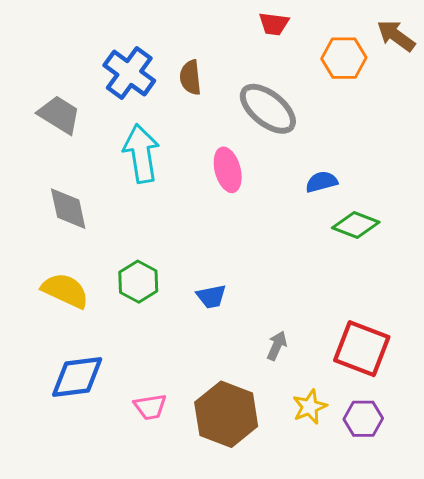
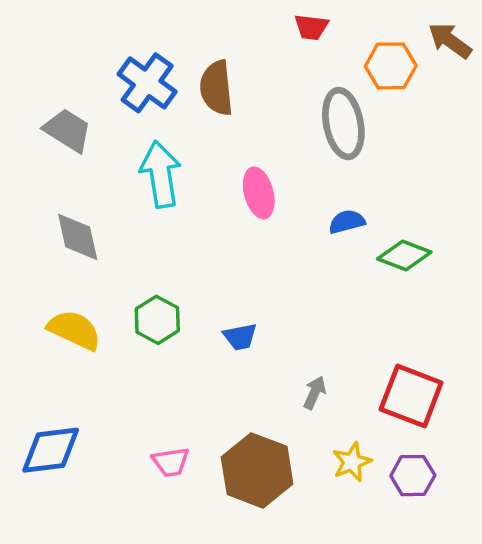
brown semicircle: (190, 77) -> (216, 88), size x1.4
gray ellipse: (268, 109) -> (343, 124), moved, turned 40
blue semicircle: (322, 182) -> (347, 222), moved
blue diamond: (77, 377) -> (51, 450), moved

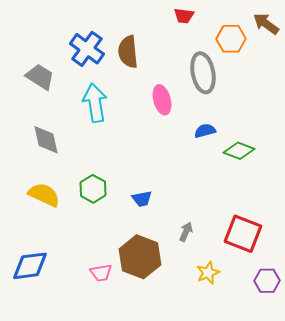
pink ellipse: (259, 193) -> (162, 100), moved
brown hexagon: (257, 470) -> (140, 257), moved
purple hexagon: (413, 476) -> (267, 281), moved

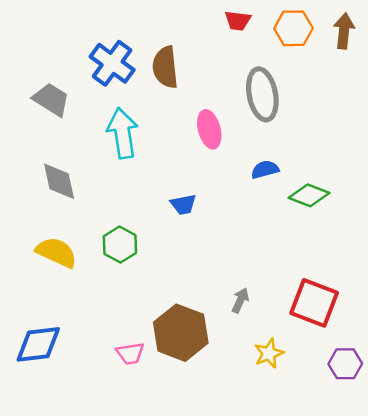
brown arrow: (266, 24) -> (344, 31), turned 60
orange hexagon: (231, 39) -> (293, 28), moved
blue trapezoid: (142, 199) -> (183, 204), moved

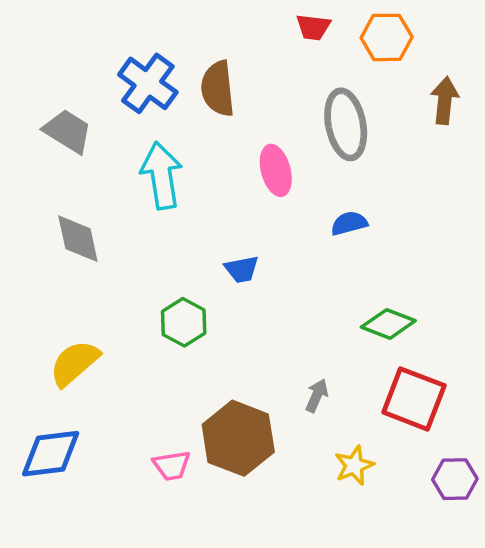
brown arrow: (344, 31) -> (445, 100), moved
green diamond: (309, 195) -> (388, 324), moved
green hexagon: (120, 245) -> (184, 322), moved
yellow semicircle: (56, 252) -> (74, 363), moved, turned -66

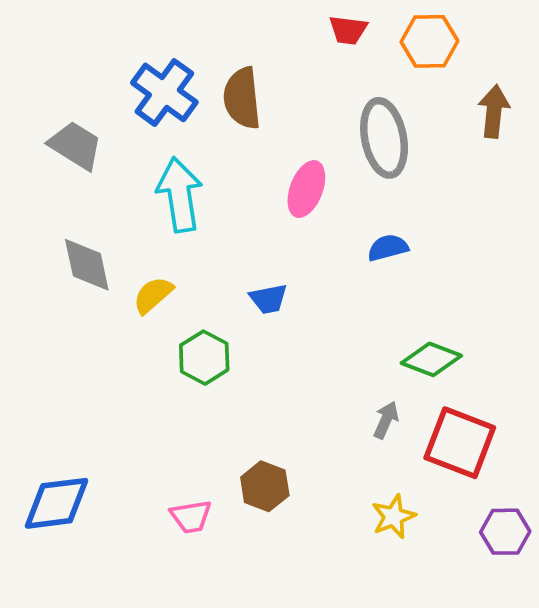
pink ellipse: (276, 170) -> (306, 189), turned 36
yellow semicircle: (74, 363) -> (153, 295), moved, size x0.7
gray arrow: (317, 396) -> (386, 420), moved
brown hexagon: (238, 438) -> (265, 486), size x0.6

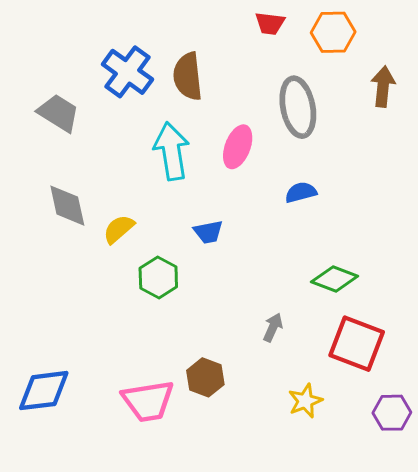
cyan arrow: (180, 195) -> (172, 151), moved
gray arrow: (386, 420) -> (273, 327), moved
pink trapezoid: (191, 517) -> (148, 401), size x1.6

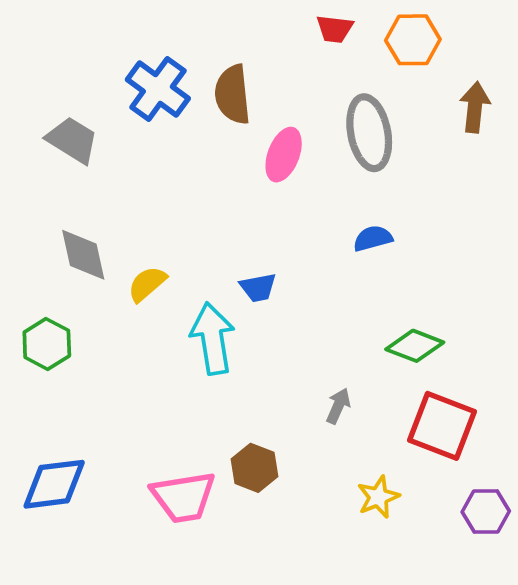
pink ellipse: (238, 147) -> (284, 155), moved
cyan arrow: (172, 151) -> (213, 339), moved
green hexagon: (158, 278) -> (47, 344), moved

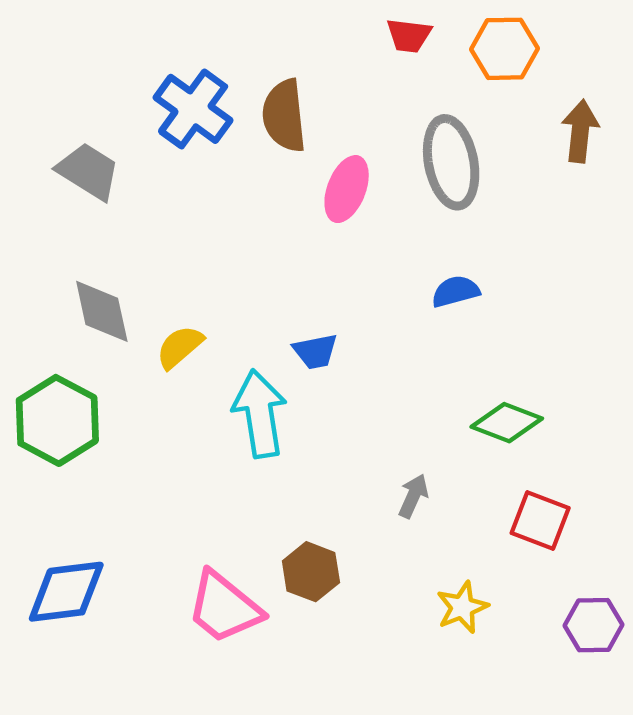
green hexagon: (47, 344) -> (57, 420), size x1.4
red square: (442, 426) -> (540, 521), size x0.7
pink trapezoid: (183, 497) -> (224, 607), turned 48

